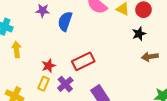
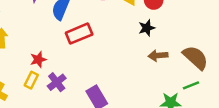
red rectangle: (83, 61) -> (79, 34), moved

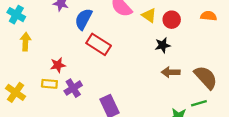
red rectangle: (79, 34) -> (99, 44), turned 50
yellow rectangle: (31, 80) -> (49, 84), turned 63

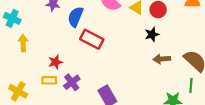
green line: (199, 103) -> (191, 86), turned -64

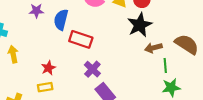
black star: (152, 34) -> (140, 25), size x1.6
purple cross: (72, 82) -> (92, 69), moved
green line: (191, 86) -> (165, 65), moved

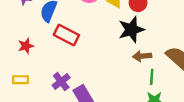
red star: (48, 68) -> (26, 46), moved
purple cross: (92, 69) -> (61, 82), moved

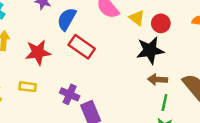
red star: (26, 46) -> (38, 52), size x1.5
purple cross: (61, 82) -> (70, 94), turned -36

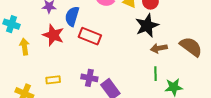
red star: (38, 52) -> (53, 35), moved, turned -30
green line: (164, 103) -> (155, 74), moved

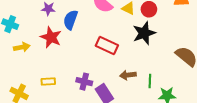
red rectangle: (90, 36) -> (107, 45), moved
yellow arrow: (24, 47) -> (22, 47), turned 84
brown arrow: (159, 48) -> (128, 75), moved

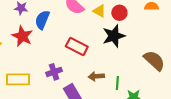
yellow rectangle: (48, 82) -> (18, 79), size x1.6
purple cross: (84, 82) -> (54, 72), moved, turned -35

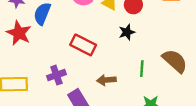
black star: (114, 36) -> (127, 32), size x0.6
green line: (117, 83) -> (142, 69), moved

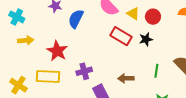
red star: (19, 33) -> (57, 51), moved
red rectangle: (83, 45) -> (121, 36), moved

